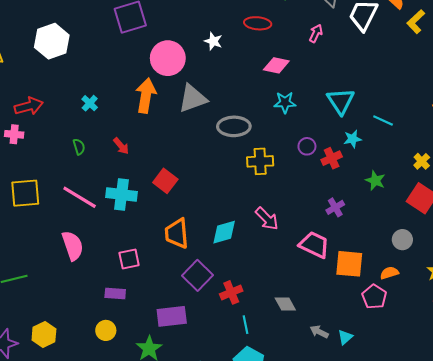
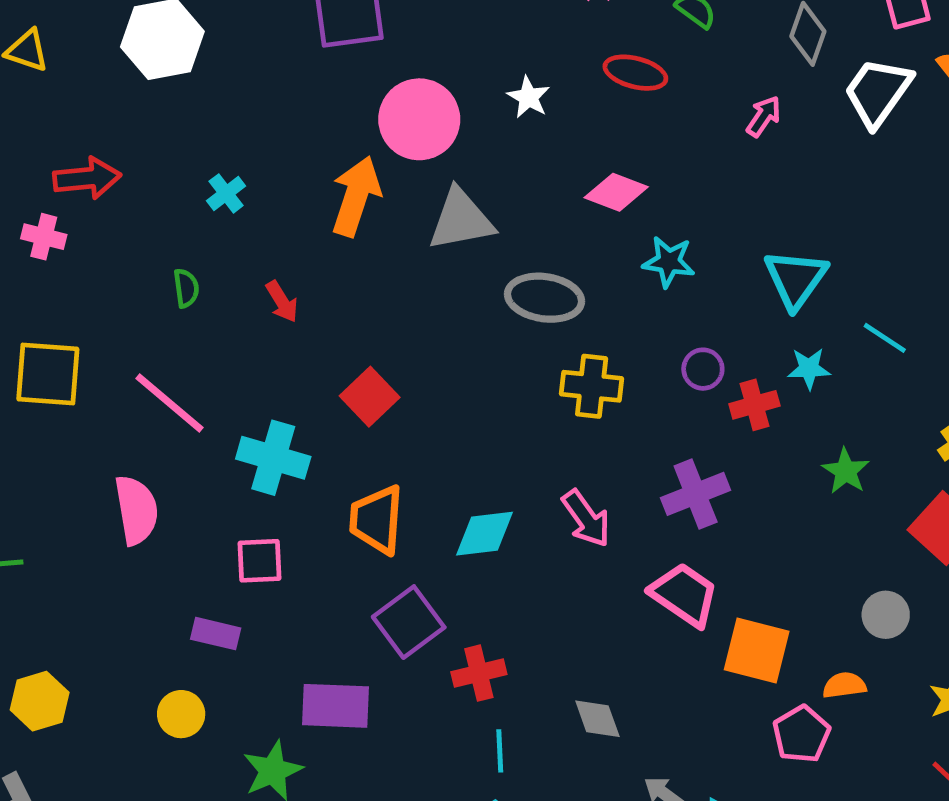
pink diamond: (276, 65) -> (616, 192), moved
cyan cross: (122, 194) -> (273, 458), moved
purple cross: (335, 207) -> (696, 494), moved, size x1.5

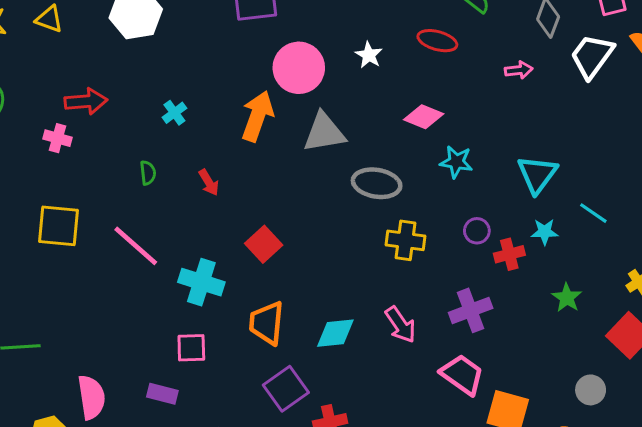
pink arrow: (764, 116) -> (519, 70), turned 48
pink semicircle: (136, 510) -> (91, 397), moved

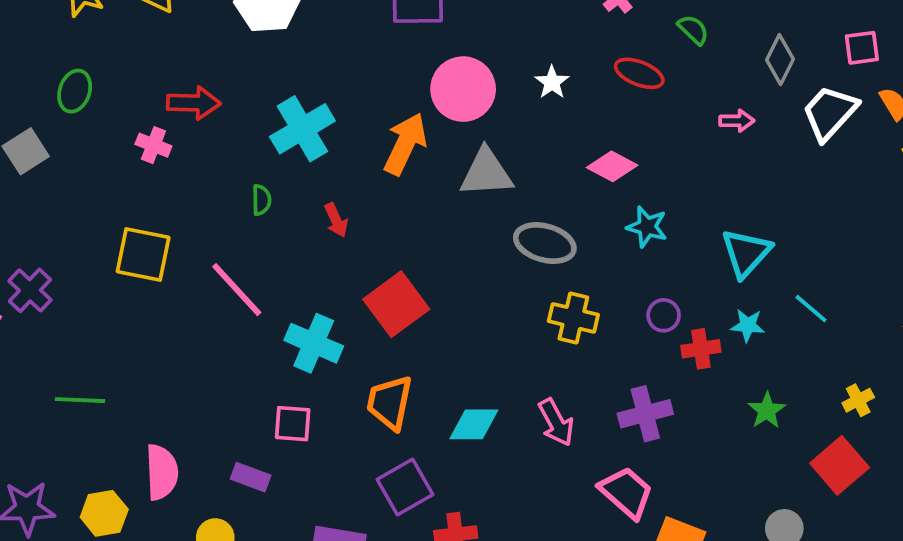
cyan cross: (174, 113) -> (302, 129), size x2.0
red square: (264, 244) -> (396, 304), size x1.4

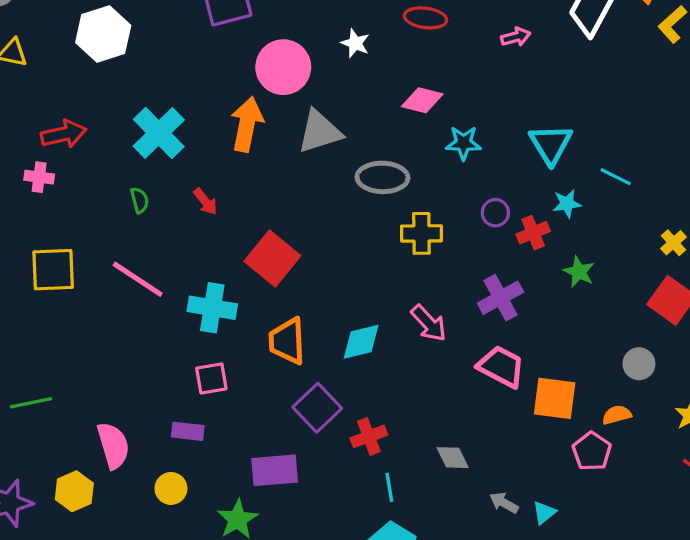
green star: (767, 410) -> (579, 272), moved

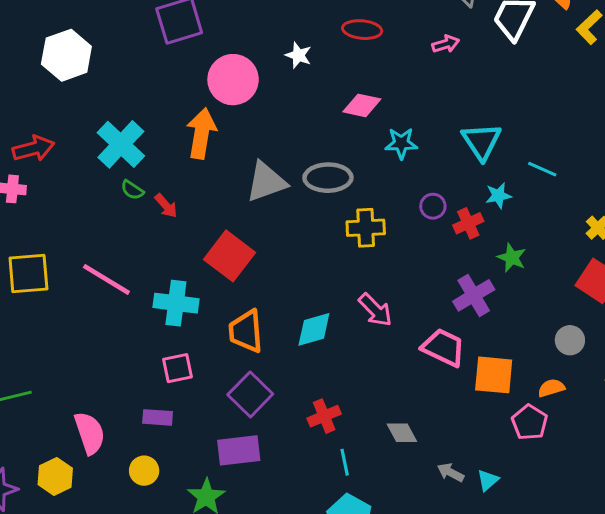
gray triangle: (320, 132) -> (266, 182), moved
green semicircle: (140, 200) -> (132, 190), moved, turned 140
purple cross: (501, 298) -> (474, 295), moved
purple square: (317, 408) -> (250, 394), moved

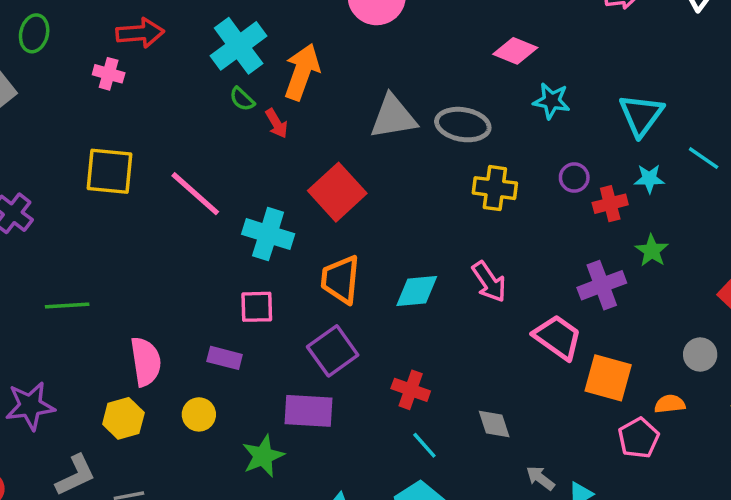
orange arrow: (201, 133) -> (302, 72), moved
red cross: (324, 416) -> (411, 390), turned 32
cyan line: (345, 462) -> (424, 445), turned -40
yellow hexagon: (55, 476) -> (123, 418), moved

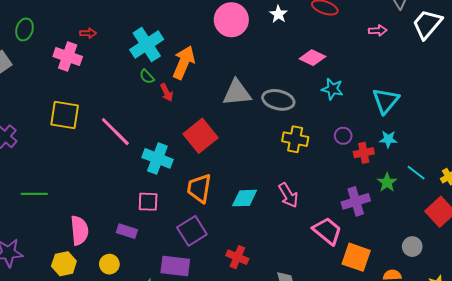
red arrow: (140, 33) -> (88, 33), size x0.6
pink cross: (109, 74) -> (68, 56), size x1.5
cyan line: (704, 158) -> (416, 173), moved

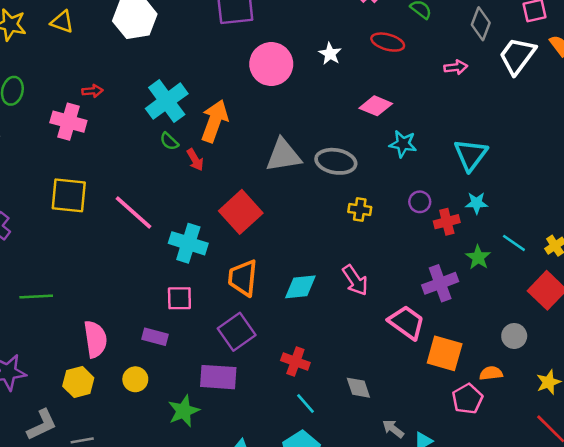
yellow cross: (295, 139) -> (360, 209), size x0.7

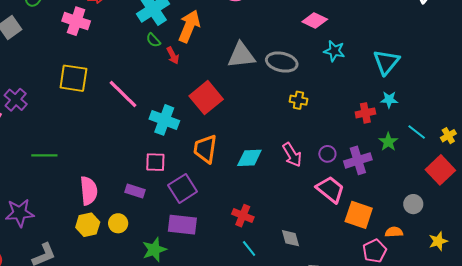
purple circle: (420, 202) -> (327, 154), moved
purple square: (237, 332) -> (183, 188), moved
yellow hexagon: (78, 382) -> (88, 225), moved

